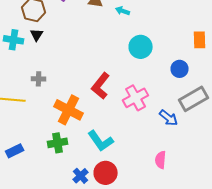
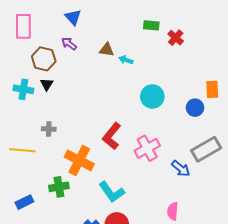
cyan arrow: (123, 11) -> (126, 60), moved
blue circle: (180, 69) -> (195, 108), moved
green cross: (58, 143) -> (59, 187), moved

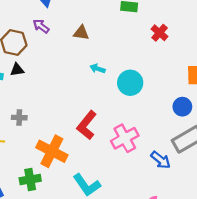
red cross: (176, 38) -> (160, 33), moved
cyan arrow: (126, 60) -> (98, 69), moved
black triangle: (47, 84) -> (17, 70), turned 48
blue circle: (195, 108) -> (182, 107), moved

